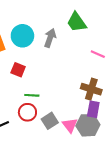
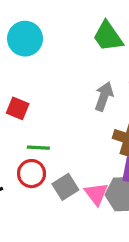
cyan circle: (22, 36) -> (25, 39), moved
gray arrow: (50, 38) -> (104, 96), moved

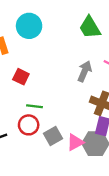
pink triangle: (96, 194) -> (75, 142), turned 36

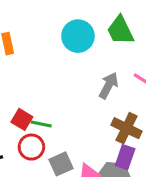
cyan circle: (29, 26) -> (78, 36), moved
red square: (21, 77) -> (22, 119), moved

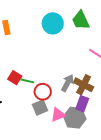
gray arrow: (109, 85) -> (68, 83), moved
red circle: (31, 147) -> (43, 92), moved

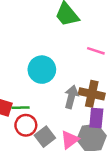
cyan circle: (53, 23) -> (42, 70), moved
red circle: (43, 92) -> (26, 125), moved

